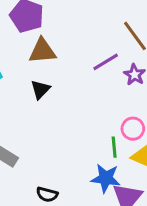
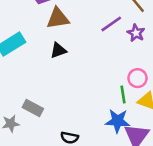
black triangle: (40, 89) -> (58, 50), turned 30

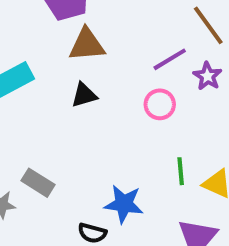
pink circle: (138, 78) -> (160, 104), moved
blue star: (118, 121) -> (124, 204), moved

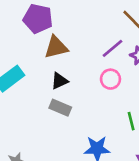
gray rectangle: (38, 183) -> (60, 108), moved

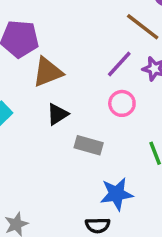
gray rectangle: (60, 108) -> (89, 145), moved

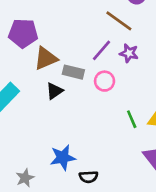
gray rectangle: (89, 145) -> (73, 72), moved
blue star: (117, 194) -> (63, 158), moved

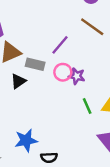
brown line: (119, 21) -> (92, 27), moved
purple star: (129, 53) -> (77, 76), moved

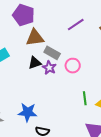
purple line: (60, 45) -> (76, 25), moved
purple star: (77, 76) -> (49, 68), moved

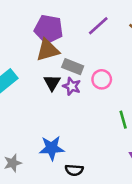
purple pentagon: (24, 15) -> (49, 29), moved
black triangle: (35, 63) -> (52, 83), turned -32

